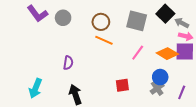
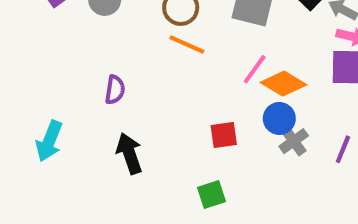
orange diamond: (167, 54) -> (283, 84), moved
blue circle: (160, 77) -> (279, 119), moved

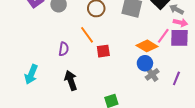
orange line: (187, 45) -> (87, 35), moved, turned 30
pink line: (255, 69) -> (163, 36), moved
red square: (224, 135) -> (103, 51), moved

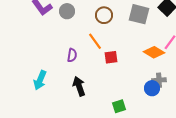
blue circle: (145, 63) -> (152, 88), moved
gray cross: (152, 74) -> (159, 80), turned 32

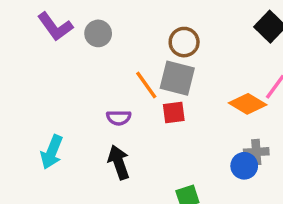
gray square: (139, 14) -> (177, 78), moved
brown circle: (104, 15) -> (184, 42), moved
purple semicircle: (72, 55) -> (119, 118), moved, turned 80

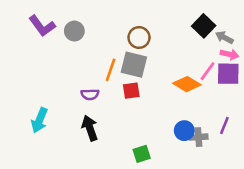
orange line: (146, 85) -> (111, 70), turned 55
gray cross: (256, 152) -> (198, 137), moved

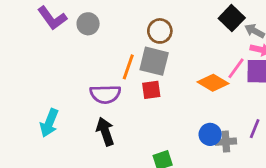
purple semicircle: (90, 94) -> (105, 94), size x1.5

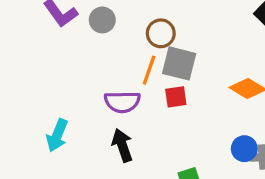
brown circle: (160, 31) -> (161, 33), moved

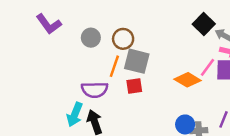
gray circle: (102, 20) -> (91, 38), moved
cyan arrow: (57, 135) -> (75, 115), moved

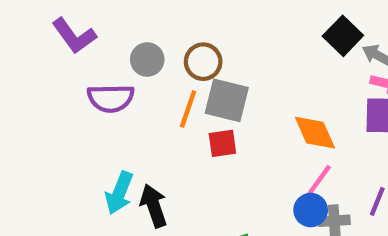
pink line: (207, 67) -> (319, 180), moved
orange diamond: (188, 80) -> (315, 133), turned 35
purple semicircle: (95, 90) -> (111, 98), moved

